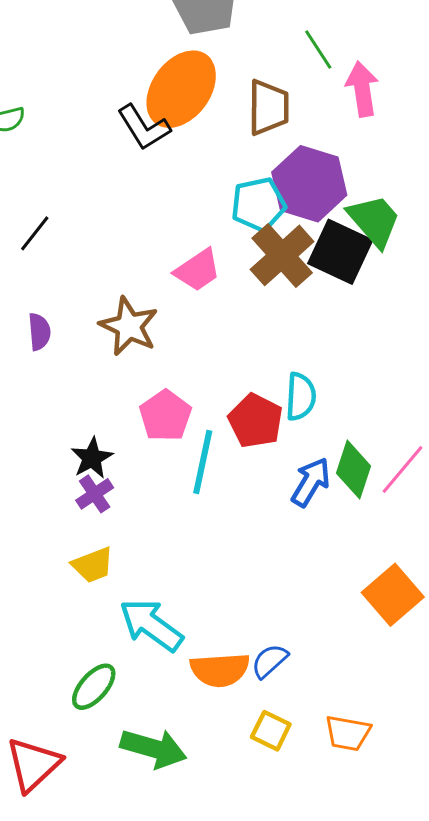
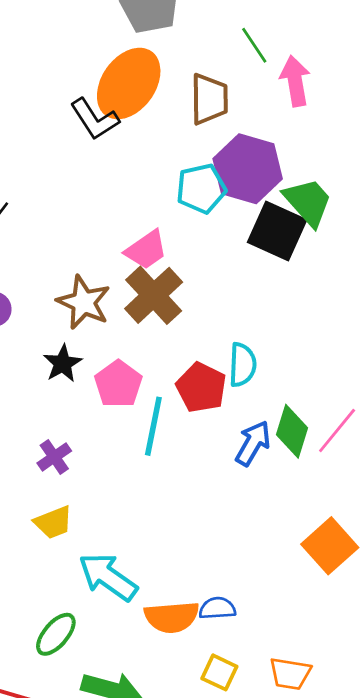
brown cross: (282, 255) -> (154, 295), moved
black star: (92, 458) -> (63, 363), moved
blue semicircle: (270, 661) -> (217, 608), turned 39

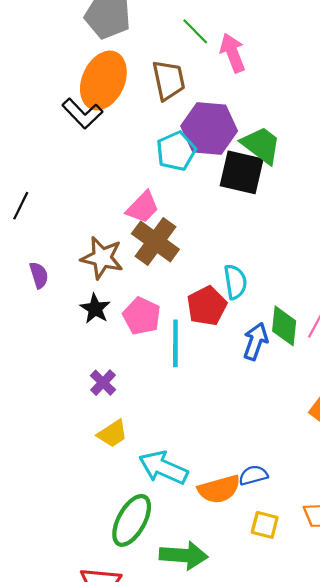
red pentagon: (201, 388) -> (207, 306), turned 30
green ellipse: (56, 634) -> (132, 520), size x1.4

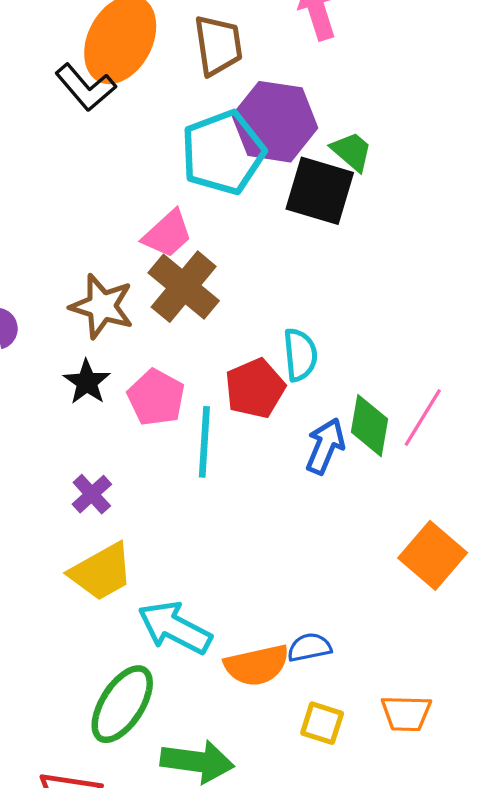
green trapezoid: (261, 145) -> (352, 151), size x0.7
cyan pentagon: (176, 151) -> (223, 152), size x1.4
yellow trapezoid: (112, 434) -> (101, 572), size x1.4

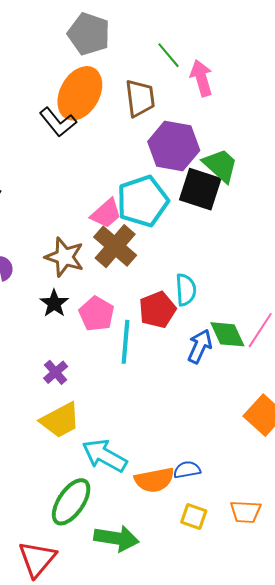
green trapezoid: (352, 151) -> (220, 165), size x1.4
cyan pentagon: (223, 152) -> (143, 201), moved
green diamond: (370, 426) -> (227, 334), turned -36

